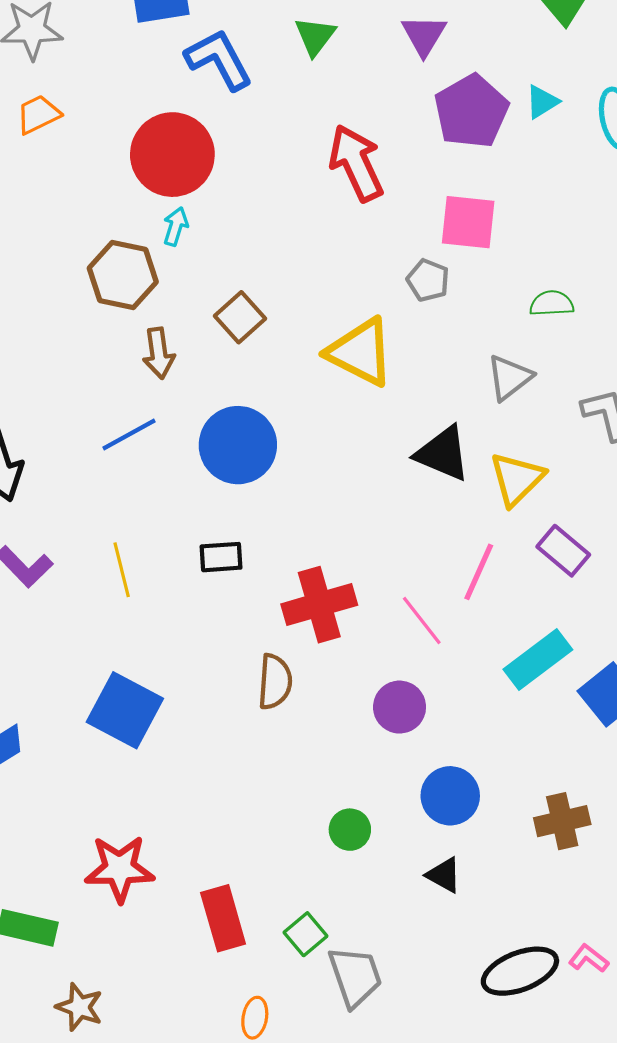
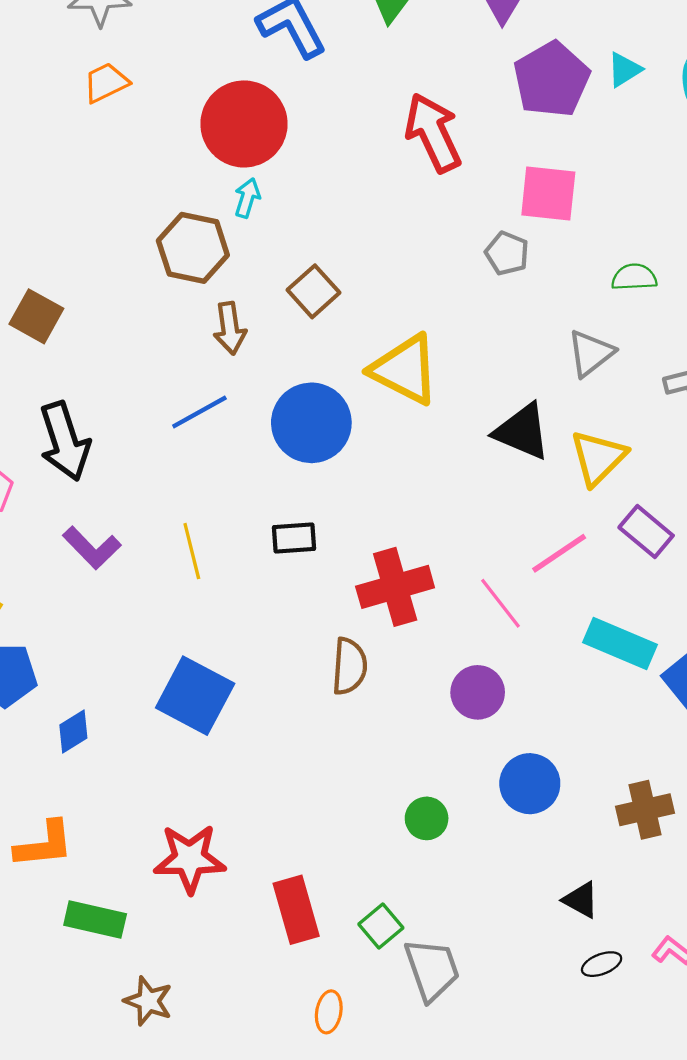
yellow triangle: (360, 352) -> (405, 370), moved
pink line: (479, 572) -> (559, 553), turned 32
cyan rectangle: (538, 660) -> (620, 643), turned 60
black triangle: (444, 875) -> (581, 900), moved
black ellipse: (520, 971) -> (602, 964), size x0.5

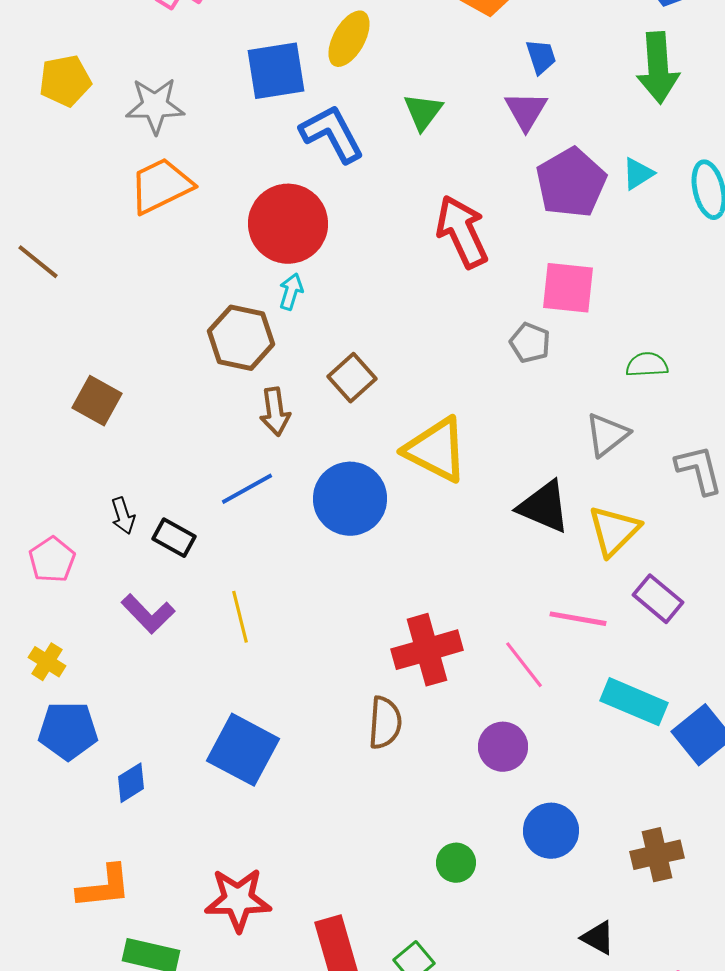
orange trapezoid: (106, 83) -> (161, 186), size x1.5
black arrow: (65, 441) -> (123, 516), size x0.5
black rectangle: (294, 538) -> (174, 538), moved, turned 33
pink line: (559, 553) -> (578, 619), turned 44

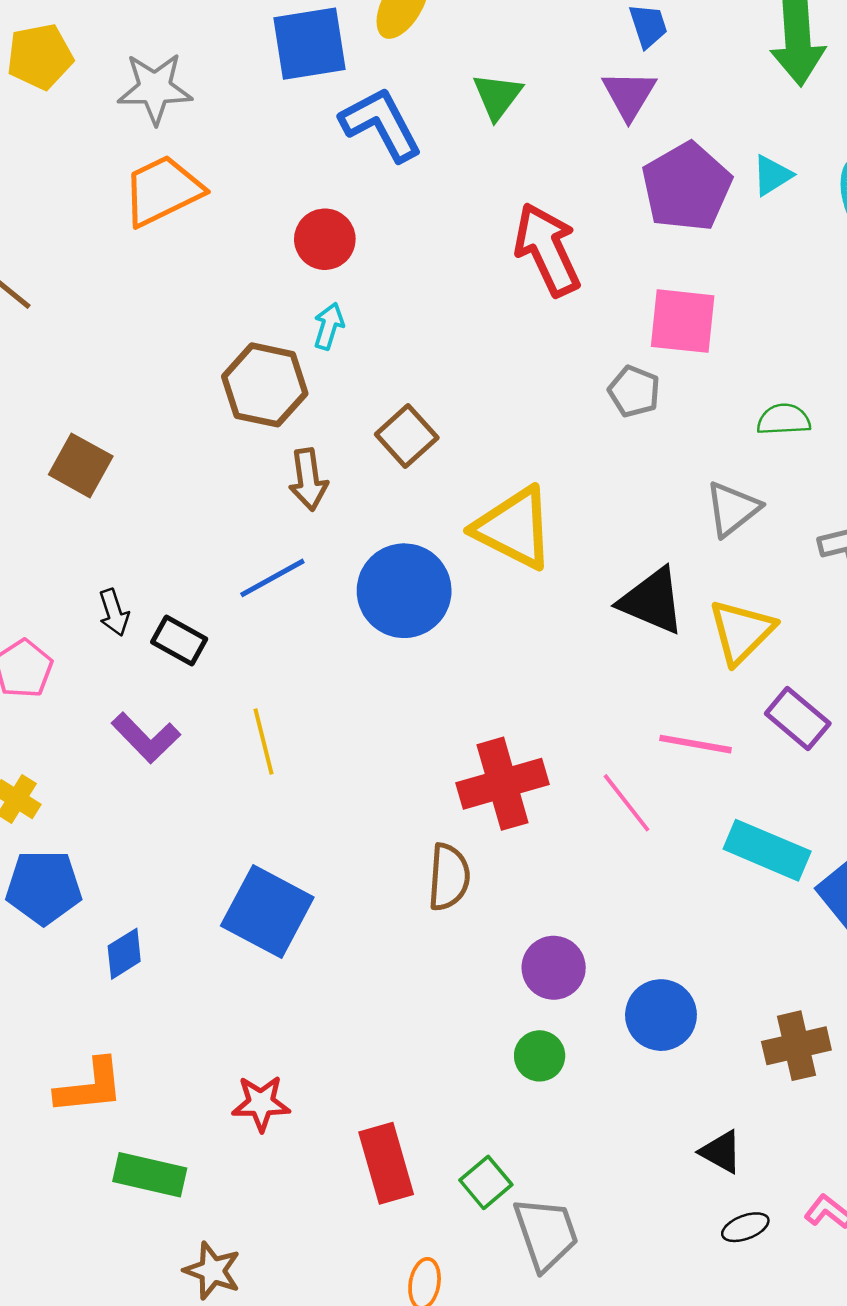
red circle: (288, 224) -> (325, 239), size x0.6
purple circle: (503, 747) -> (554, 968), moved
red star: (238, 900) -> (261, 1103), size x0.7

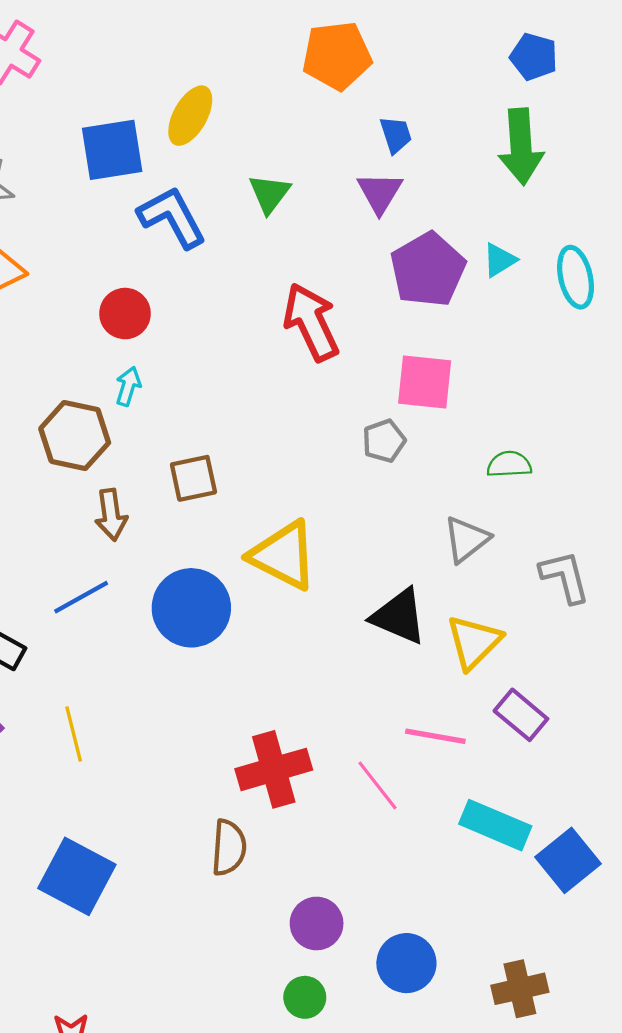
gray pentagon: (634, 391) -> (384, 441), turned 30
brown square: (407, 436) -> (193, 478), turned 30

